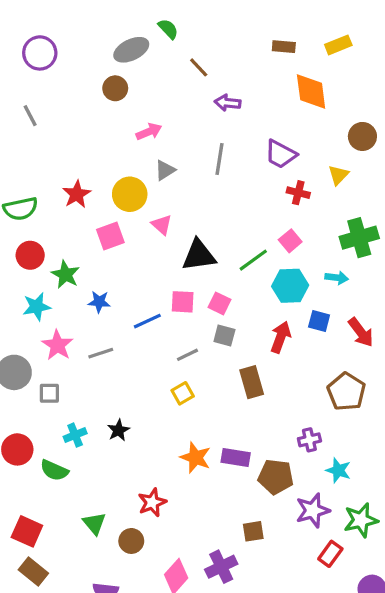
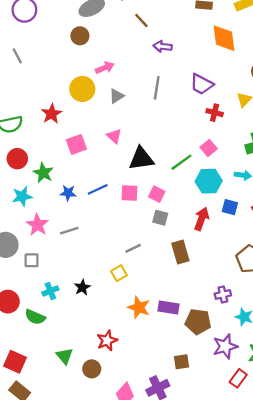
yellow circle: (130, 194) -> (82, 89), moved
blue line: (147, 321) -> (98, 189), moved
gray line: (187, 355) -> (133, 248), moved
yellow square: (183, 393) -> (119, 273), moved

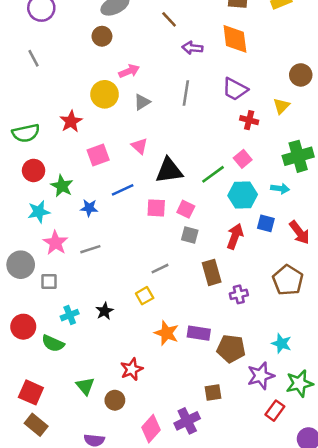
orange diamond: (224, 38) -> (235, 39), moved
blue line: (98, 189) -> (123, 190), moved
purple cross: (223, 294) -> (239, 294), moved

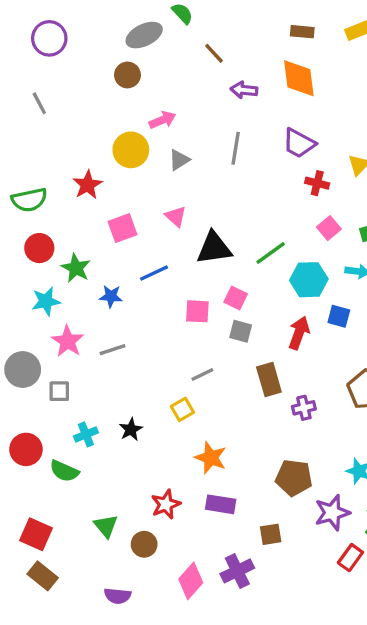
pink square: (243, 159) -> (329, 228), moved
pink square: (156, 208) -> (197, 311), moved
purple rectangle: (199, 333) -> (221, 504), moved

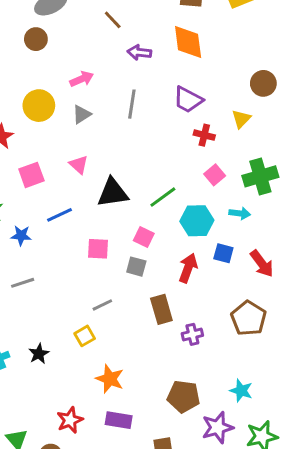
pink arrow: (162, 120) -> (82, 79), moved
pink square: (236, 298) -> (144, 237), moved

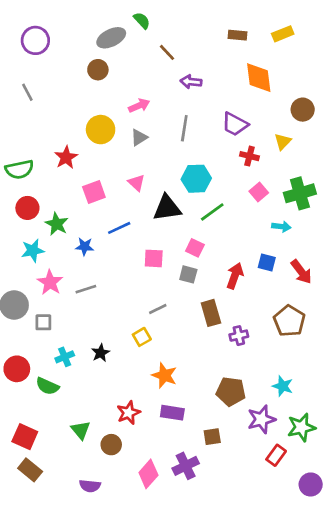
orange diamond: (188, 42) -> (259, 78), moved
cyan hexagon: (197, 221) -> (196, 179), moved

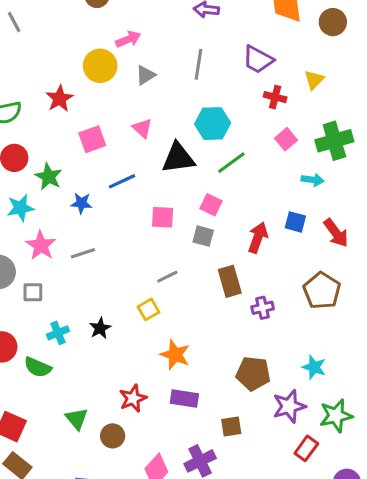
pink arrow: (139, 106) -> (128, 39), moved
brown circle: (303, 110) -> (333, 22), moved

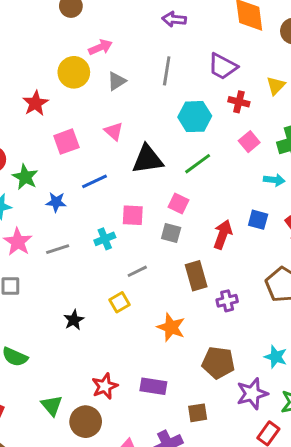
cyan hexagon: (213, 124) -> (195, 117), moved
cyan cross: (58, 333) -> (105, 239), moved
orange star: (175, 355) -> (171, 327), moved
brown circle: (113, 436) -> (86, 422), size x1.4

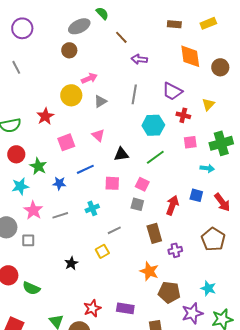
pink square: (249, 142) -> (190, 142), turned 32
black triangle: (148, 159) -> (121, 154), size x0.7
pink square: (133, 215) -> (112, 183), moved
orange star: (171, 327) -> (149, 271), moved

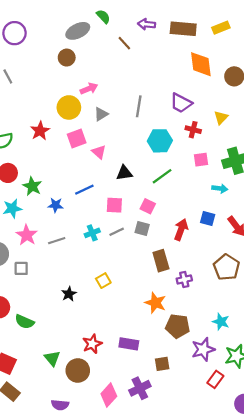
brown rectangle: (174, 24) -> (183, 29), size x1.6
purple arrow: (139, 59) -> (147, 24), moved
pink square: (66, 142) -> (77, 139), moved
gray line: (114, 230) -> (117, 232), moved

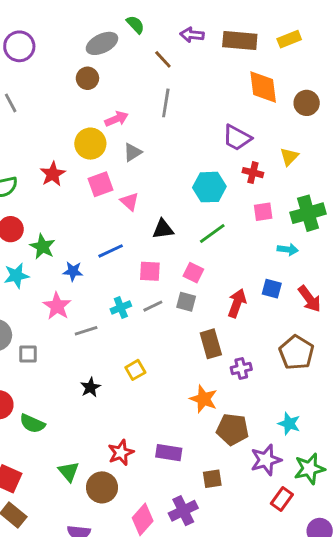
gray line: (139, 106) -> (166, 103), moved
pink star: (27, 235) -> (57, 306), moved
gray line: (57, 241) -> (86, 331), moved

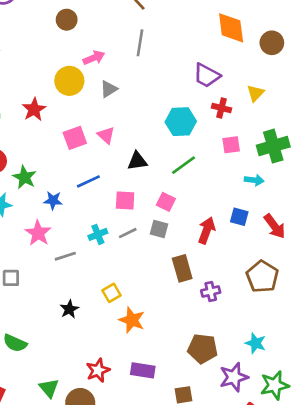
pink square: (101, 184) -> (75, 138), moved
orange star: (204, 399) -> (132, 320), moved

